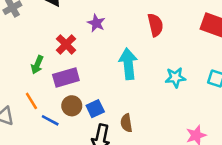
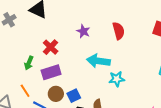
purple star: (96, 23) -> (83, 31), moved
cyan arrow: (128, 64) -> (98, 61), turned -75
cyan star: (175, 77) -> (117, 79), moved

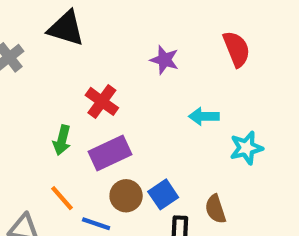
cyan arrow: (98, 61) -> (204, 116), size x0.6

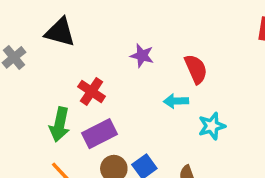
red semicircle: (237, 49) -> (196, 69), moved
green arrow: (62, 140) -> (60, 124), size x1.4

